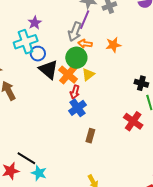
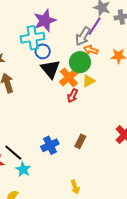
purple star: (35, 23) -> (45, 21), size x1.6
blue cross: (77, 108) -> (50, 145), moved

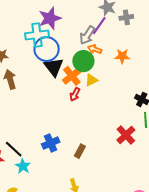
blue circle: (43, 51) -> (47, 49), size x1.6
brown rectangle: (80, 141) -> (80, 151), moved

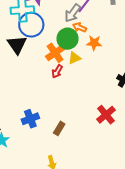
orange star: (122, 56) -> (94, 43), moved
black triangle: (54, 67) -> (17, 45), moved

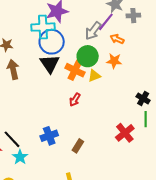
orange arrow: (79, 27) -> (117, 39), moved
black triangle: (17, 45) -> (50, 64), moved
orange cross: (55, 53) -> (75, 70), turned -30
red arrow: (57, 71) -> (75, 100), moved

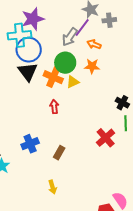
red arrow: (75, 100) -> (54, 107), turned 144

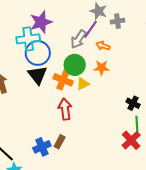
red arrow: (54, 107) -> (65, 109), size x1.5
red cross: (106, 138) -> (131, 140), moved
brown rectangle: (59, 153) -> (60, 142), moved

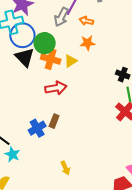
green circle: (75, 65) -> (45, 43), moved
red arrow: (65, 109) -> (56, 88), turned 95

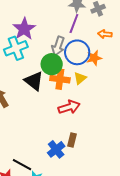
gray arrow: (61, 17) -> (58, 46), moved
orange arrow: (86, 21) -> (105, 34), moved
blue circle: (22, 35) -> (77, 52), moved

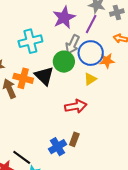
purple star: (24, 29) -> (64, 18), moved
orange cross: (60, 79) -> (23, 78), moved

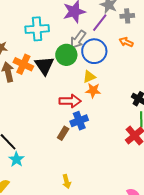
orange star: (107, 61) -> (93, 90), moved
blue cross: (57, 147) -> (79, 121), moved

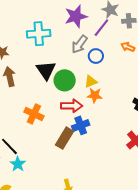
blue circle: (94, 51) -> (96, 56), size x0.6
green circle: (66, 55) -> (65, 80), moved
orange cross: (23, 64) -> (34, 114), moved
brown rectangle: (63, 133) -> (64, 138), size x1.5

